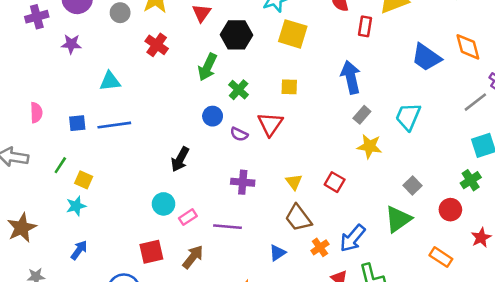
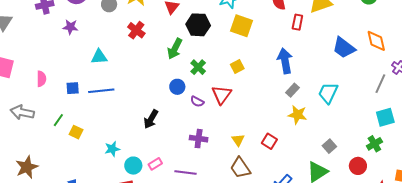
yellow square: (289, 87) -> (237, 67), turned -32
gray line: (475, 102) -> (380, 84), turned -30
cyan circle: (164, 204) -> (133, 166), moved
cyan star: (76, 206) -> (112, 149), moved

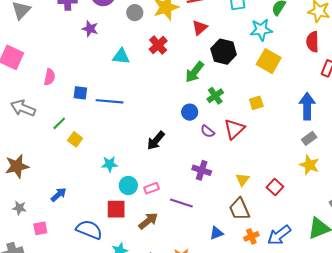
cyan triangle: (99, 57) -> (121, 56), moved

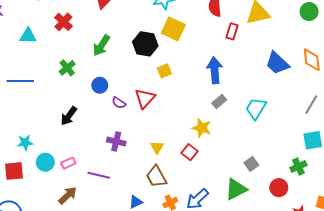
black hexagon: (224, 52) -> (145, 44), moved
green cross: (215, 96) -> (67, 68), moved
yellow star: (309, 165) -> (202, 128), moved
red square: (116, 209) -> (14, 171), moved

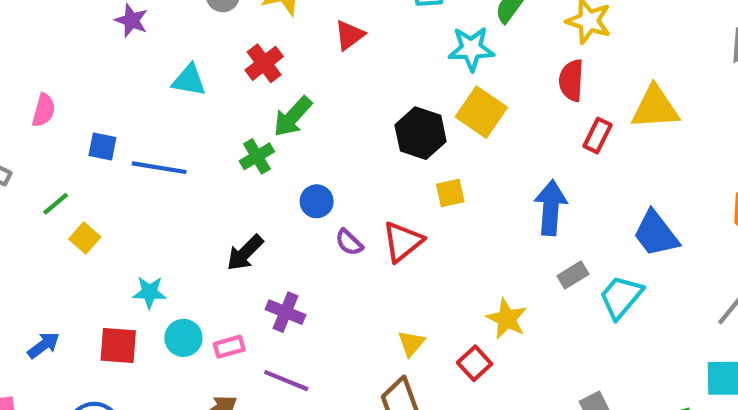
green arrow: (101, 45) -> (293, 117), moved
blue trapezoid: (277, 63) -> (656, 234), moved
gray rectangle: (219, 102) -> (573, 275), moved
purple cross: (116, 142) -> (285, 312), moved

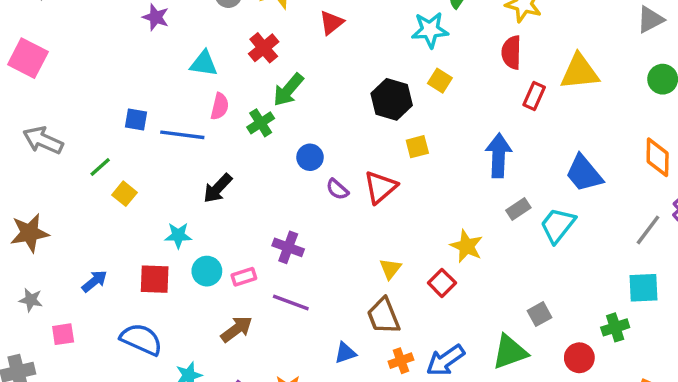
pink semicircle: (44, 110) -> (220, 106), moved
yellow square: (481, 112) -> (440, 81), size x0.6
black arrow: (245, 253) -> (218, 188), moved

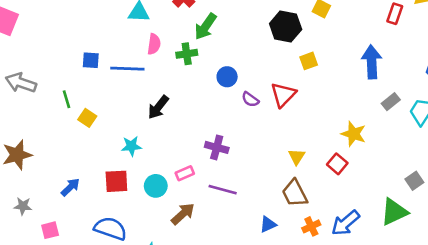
green cross: (261, 123) -> (187, 54), turned 30
green line: (100, 167) -> (67, 99), turned -60
cyan circle: (207, 271) -> (156, 186), moved

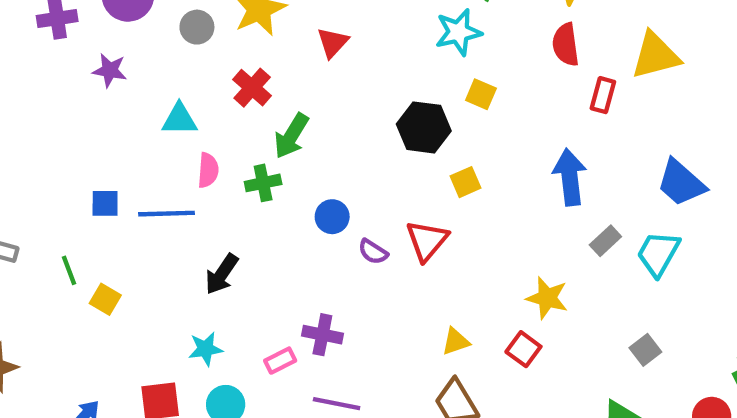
cyan star: (131, 146) -> (206, 349), moved
yellow triangle: (297, 157) -> (456, 341), turned 42
pink rectangle: (185, 173) -> (280, 361), moved
gray square: (414, 181) -> (645, 350), moved

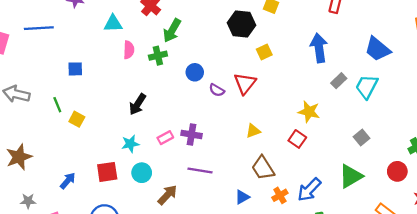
blue line: (167, 214) -> (39, 28), moved
yellow triangle: (456, 341) -> (253, 131), moved
pink rectangle: (280, 361) -> (165, 138), moved

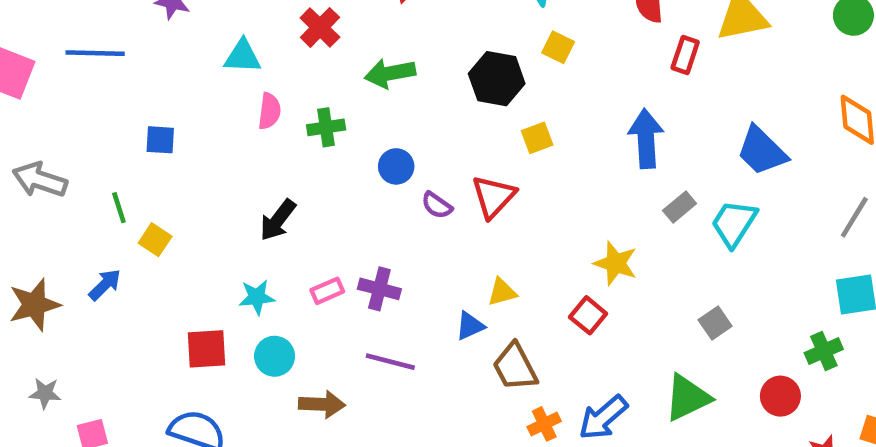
green arrow: (172, 30) -> (390, 73), moved, turned 45
blue arrow: (68, 181) -> (105, 285), moved
brown arrow: (167, 195) -> (322, 404), turned 45
blue triangle: (242, 197) -> (470, 326), moved

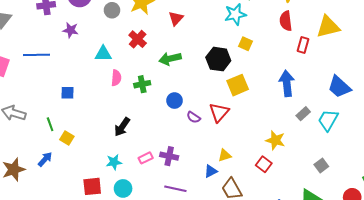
yellow square: (537, 138) -> (238, 85), size x1.5

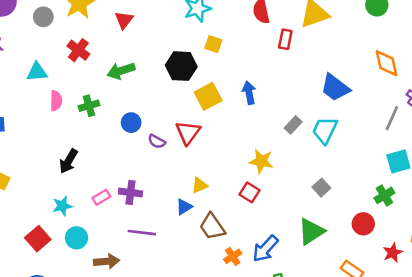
blue arrow: (287, 83) -> (249, 93), moved, size x0.7
red square: (92, 186) -> (38, 239), turned -30

